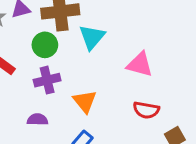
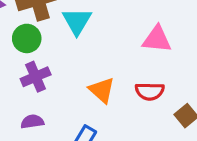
pink triangle: (140, 64) -> (157, 39), moved
orange triangle: (85, 101) -> (102, 90), moved

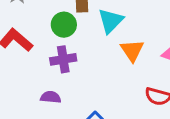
orange triangle: (102, 90) -> (132, 50), moved

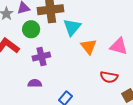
green circle: (64, 25) -> (31, 29), moved

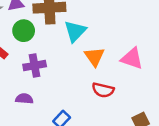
red semicircle: (109, 77) -> (103, 90), moved

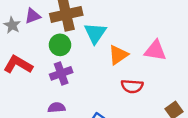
green circle: (24, 31) -> (60, 45), moved
orange triangle: (94, 57) -> (118, 55), turned 40

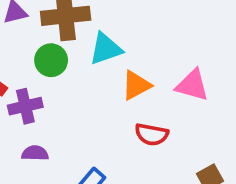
cyan triangle: (95, 33) -> (106, 49), turned 30
purple cross: (61, 73) -> (25, 106), moved

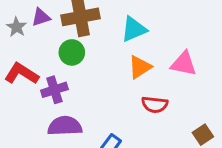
cyan triangle: (106, 49) -> (134, 29), moved
purple semicircle: (35, 153) -> (65, 126), size x1.6

